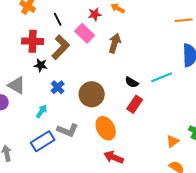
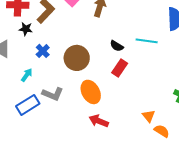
cyan line: (162, 77) -> (147, 41), turned 30
orange triangle: (173, 141) -> (149, 116), moved, turned -32

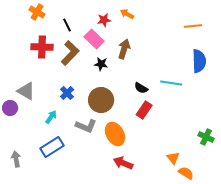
black star: (26, 29) -> (101, 64), moved
gray L-shape: (53, 94) -> (86, 126), moved

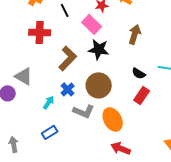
brown arrow: (124, 49) -> (135, 34), moved
brown L-shape: (70, 53) -> (68, 58), moved
black star: (101, 64) -> (99, 49), size x1.5
blue cross: (67, 93) -> (68, 89), moved
blue rectangle: (52, 147) -> (50, 132), size x0.7

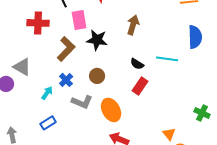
pink rectangle: (92, 24) -> (79, 20), moved, turned 36
brown circle: (99, 85) -> (97, 76), size x0.6

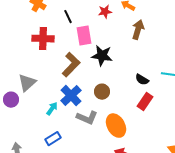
brown arrow: (133, 25) -> (138, 30), moved
gray triangle: (22, 67) -> (27, 83), turned 48
blue cross: (66, 80) -> (71, 96), size x1.5

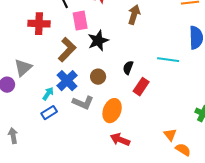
black star: (102, 56) -> (98, 41), turned -30
black semicircle: (142, 80) -> (128, 68), moved, turned 80
orange ellipse: (116, 126) -> (112, 111), turned 50
blue rectangle: (53, 139) -> (49, 113), moved

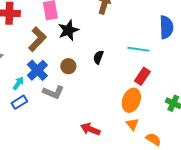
red rectangle: (141, 87) -> (142, 76), moved
orange ellipse: (112, 111) -> (131, 100), moved
orange triangle: (170, 135) -> (132, 124), moved

